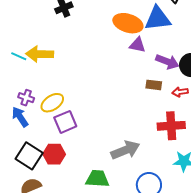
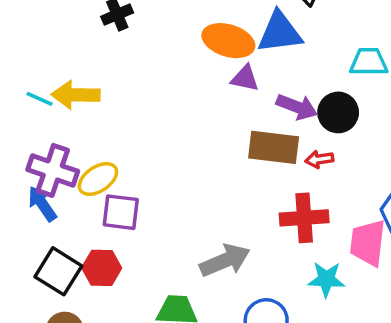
brown rectangle: (154, 85) -> (274, 147), size x1.8
purple cross: (26, 98) -> (53, 170), size x1.8
purple square: (65, 122) -> (121, 212), turned 30

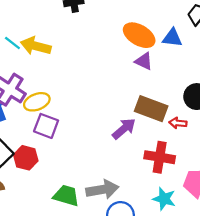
blue triangle: (280, 32) -> (172, 38), size x0.7
purple arrow: (297, 107) -> (124, 129), moved, turned -75
gray arrow: (225, 260) -> (102, 189), moved

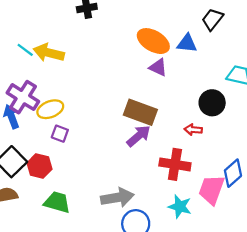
brown rectangle: (151, 109) -> (140, 112), moved
purple square: (46, 126) -> (60, 134), size x0.7
green trapezoid: (66, 196) -> (57, 202), moved

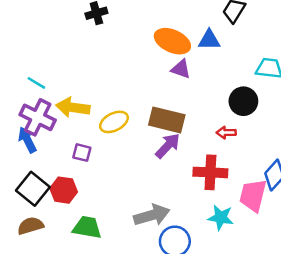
cyan line: (25, 50) -> (36, 83), moved
yellow arrow: (49, 53) -> (73, 107), moved
yellow ellipse: (50, 109) -> (114, 122), moved

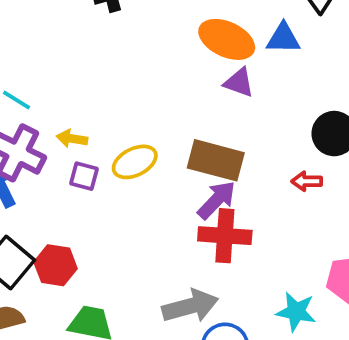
yellow arrow: (73, 107) -> (72, 139), size x0.6
purple square: (82, 153) -> (84, 176), moved
red cross: (210, 172) -> (225, 236), moved

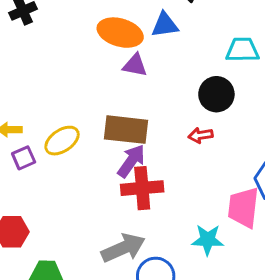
purple square: (84, 176) -> (24, 158), turned -30

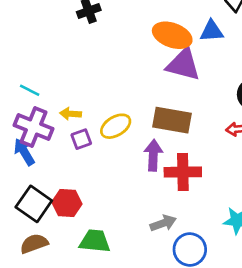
purple triangle: (135, 65) -> (183, 65), size x1.6
purple arrow: (131, 161) -> (153, 155), moved, turned -36
gray arrow: (123, 248) -> (163, 223), size x0.7

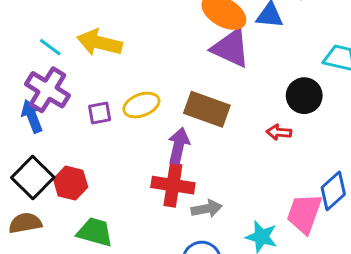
yellow arrow: (71, 114) -> (100, 43), moved, size x1.8
red cross: (183, 172) -> (173, 185), moved
gray arrow: (163, 223) -> (207, 209), moved

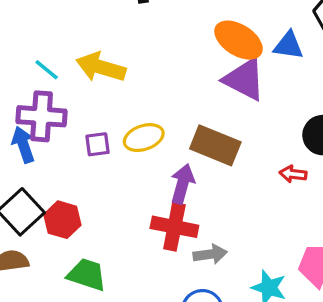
purple cross: (48, 90) -> (42, 116), turned -30

